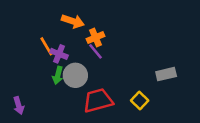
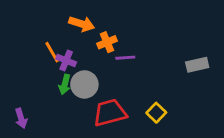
purple line: (96, 51) -> (125, 58), moved, turned -54
gray rectangle: (166, 74) -> (197, 65), moved

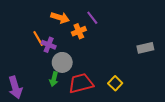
purple line: (125, 58) -> (92, 18), moved, turned 56
green arrow: (65, 84) -> (54, 79), moved
purple arrow: (21, 118) -> (15, 87), size x1.5

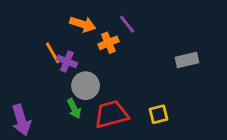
gray rectangle: (145, 48) -> (187, 60), moved
green arrow: (54, 79) -> (74, 109), turned -40
yellow square: (115, 83) -> (158, 114), turned 32

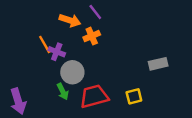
purple line: (127, 24) -> (95, 12), moved
gray rectangle: (187, 60) -> (158, 64), moved

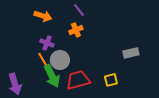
orange arrow: (70, 20) -> (43, 16), moved
orange line: (45, 44) -> (43, 60), moved
green arrow: (63, 92) -> (52, 76), size x1.6

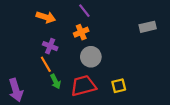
gray rectangle: (131, 53) -> (148, 27), moved
gray circle: (60, 60) -> (91, 57), moved
green arrow: (52, 76) -> (55, 81), size x0.6

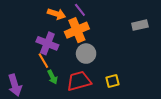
orange arrow: (46, 17) -> (57, 14), moved
orange cross: (81, 32) -> (77, 30), size x1.6
purple cross: (50, 46) -> (47, 43), size x1.5

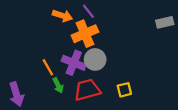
gray rectangle: (140, 25) -> (165, 22), moved
purple cross: (47, 43) -> (74, 63), moved

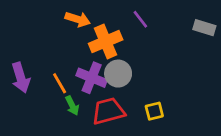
purple line: (88, 11) -> (140, 19), moved
gray rectangle: (165, 22) -> (204, 28), turned 30
purple arrow: (16, 94) -> (21, 78), moved

